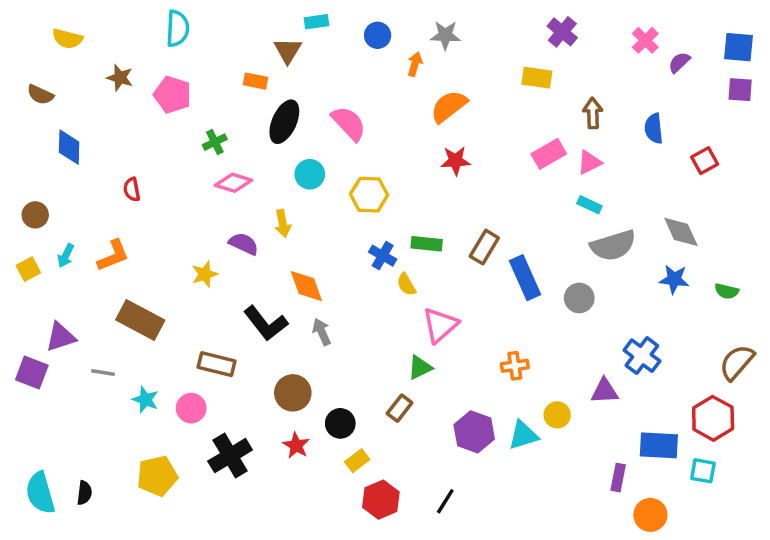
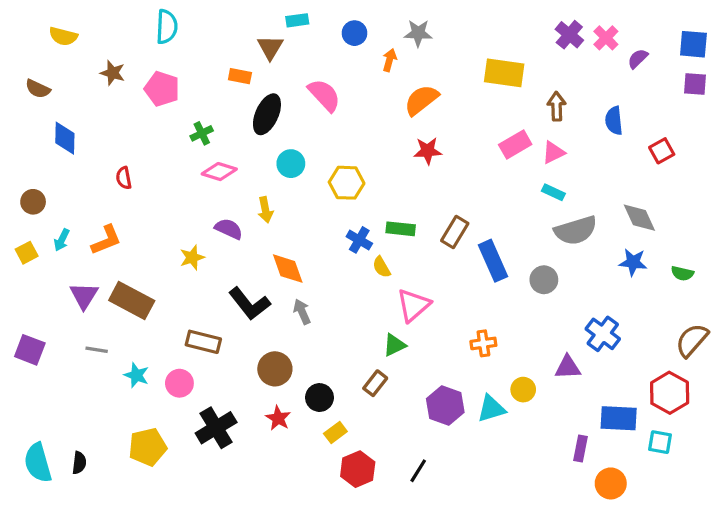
purple cross: (562, 32) -> (569, 35), moved
yellow rectangle: (537, 78) -> (504, 73), size x1.4
pink semicircle: (349, 123) -> (324, 95), moved
purple triangle: (61, 337) -> (84, 296), moved, turned -40

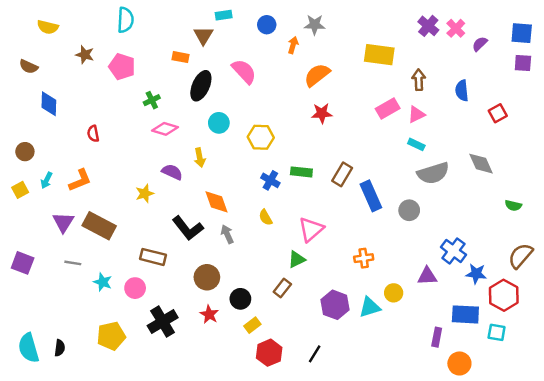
blue star: (633, 262) -> (476, 274), moved
yellow semicircle: (382, 267) -> (266, 217), moved

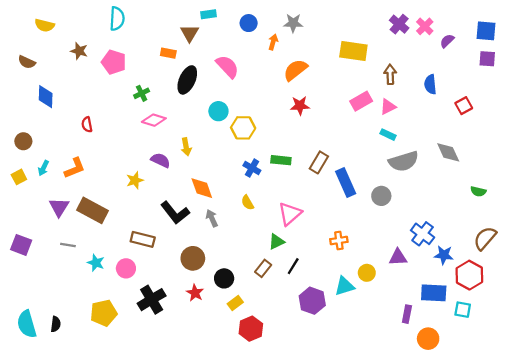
cyan circle: (219, 123) -> (218, 111), moved
purple hexagon: (335, 305) -> (312, 301), moved
black line: (315, 354) -> (293, 266), moved

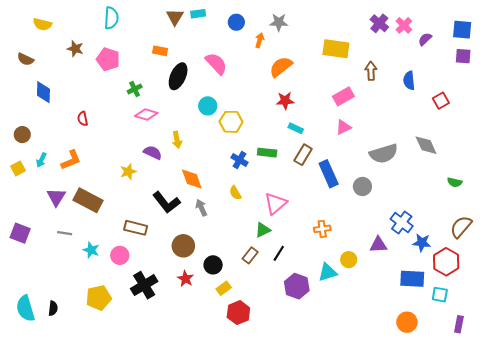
brown triangle: (189, 33) -> (175, 17), moved
pink triangle: (388, 107) -> (343, 127), moved
cyan rectangle: (388, 135) -> (296, 128), moved
purple rectangle: (407, 314) -> (459, 324), moved

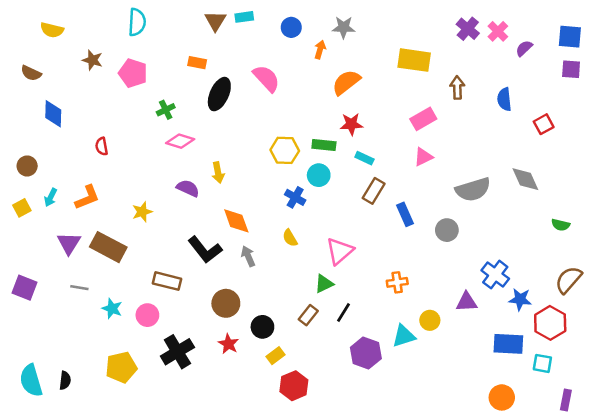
cyan circle: (208, 106) -> (319, 175), moved
green rectangle: (267, 153) -> (324, 145), moved
yellow star: (128, 172) -> (142, 212), moved
blue rectangle: (329, 174) -> (405, 214), size x0.7

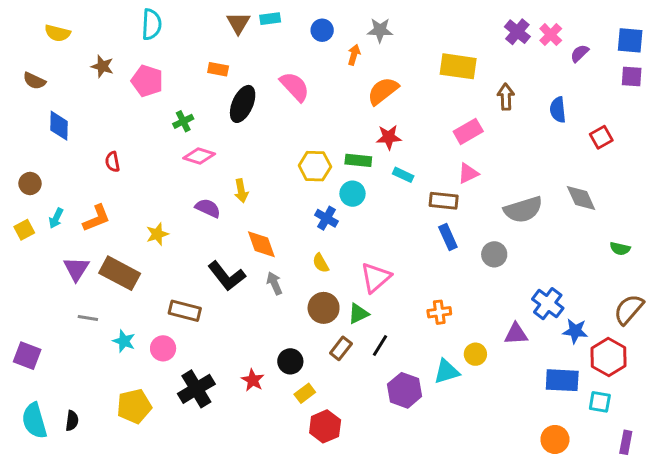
brown rectangle: (374, 191) -> (444, 201), moved, turned 65
purple square: (24, 288) -> (27, 356), moved
brown circle: (226, 303) -> (324, 308), moved

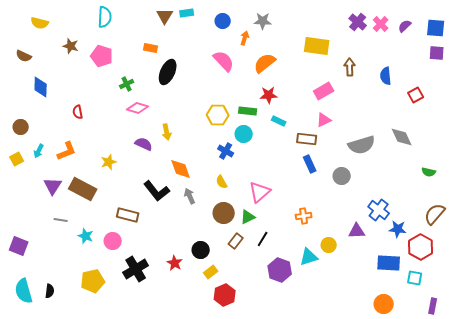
purple semicircle: (580, 53) -> (405, 26), moved
pink semicircle: (295, 87) -> (224, 61), moved

